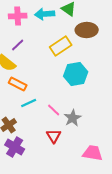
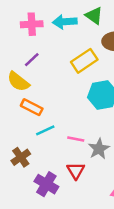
pink line: (54, 110) -> (76, 139), turned -32
purple cross: (15, 147) -> (46, 184), moved

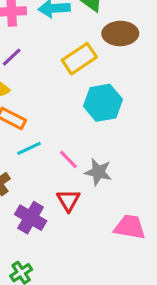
pink line: (76, 139) -> (68, 159), turned 35
gray star: (99, 149) -> (98, 172), turned -30

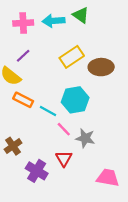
brown ellipse: (120, 34) -> (101, 67), moved
cyan hexagon: (103, 103) -> (75, 100), moved
cyan line: (29, 148) -> (48, 111), moved, turned 54

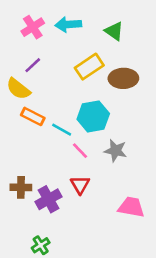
green triangle: (81, 15) -> (114, 31), moved
pink cross: (23, 23) -> (33, 27), turned -30
gray star: (85, 138) -> (116, 151), moved
brown cross: (13, 146) -> (21, 187), moved, turned 36
purple cross: (37, 171) -> (49, 199), turned 30

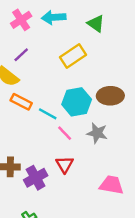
brown ellipse: (123, 78) -> (110, 96), moved

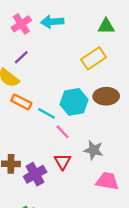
green triangle: (96, 23) -> (106, 26), moved, turned -36
yellow rectangle: (73, 56) -> (94, 58), moved
gray star: (97, 133) -> (94, 150), moved

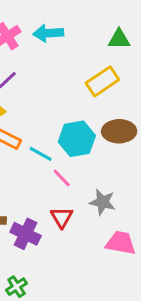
purple cross: (35, 174) -> (26, 234), turned -35

